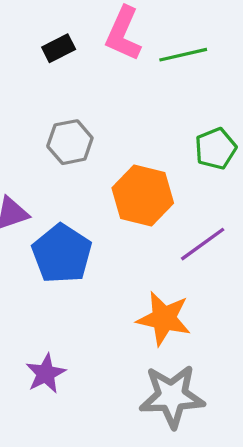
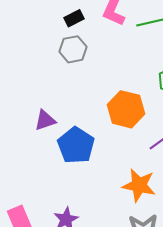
gray hexagon: (70, 142) -> (73, 49), moved

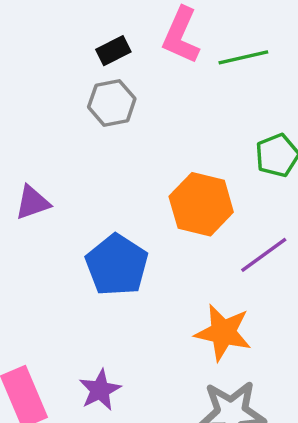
purple triangle: (45, 120) -> (32, 203), moved

